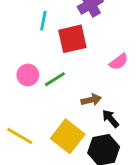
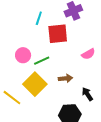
black arrow: (110, 119) -> (87, 94), moved
yellow square: (68, 136) -> (35, 84), moved

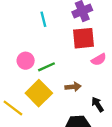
cyan line: (39, 18) -> (43, 19), turned -32
red square: (58, 34) -> (83, 38), moved

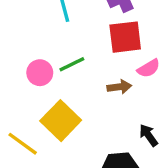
green line: (46, 67) -> (72, 64), moved
brown arrow: (73, 87) -> (119, 87), moved

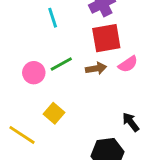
brown arrow: (119, 87) -> (96, 68), moved
yellow square: (61, 121) -> (54, 113), size x0.6

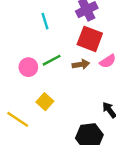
red square: (106, 38) -> (90, 39), turned 30

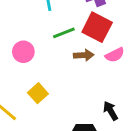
green line: (52, 60) -> (64, 33), moved

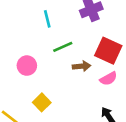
red square: (97, 27) -> (108, 51), moved
pink semicircle: (115, 55) -> (109, 79), moved

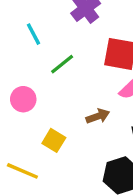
brown arrow: (82, 66) -> (98, 116), moved

